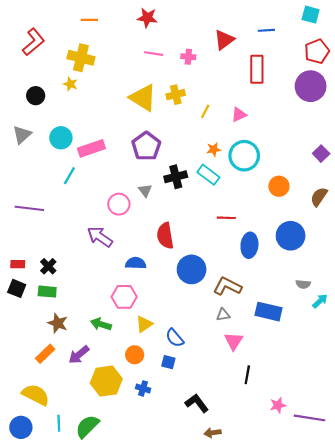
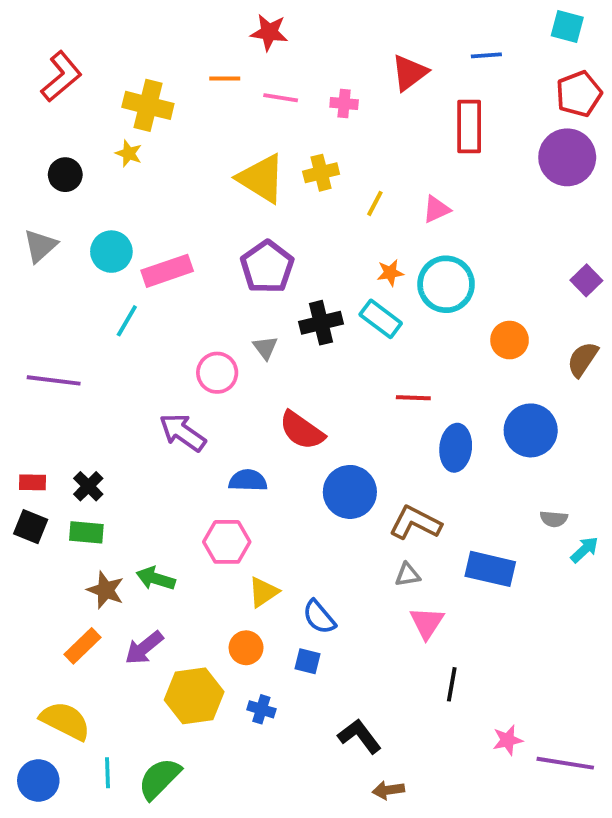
orange line: (89, 20) -> (225, 78), moved
red semicircle: (165, 236) -> (302, 430), turned -45
green arrow: (101, 324) -> (156, 579), moved

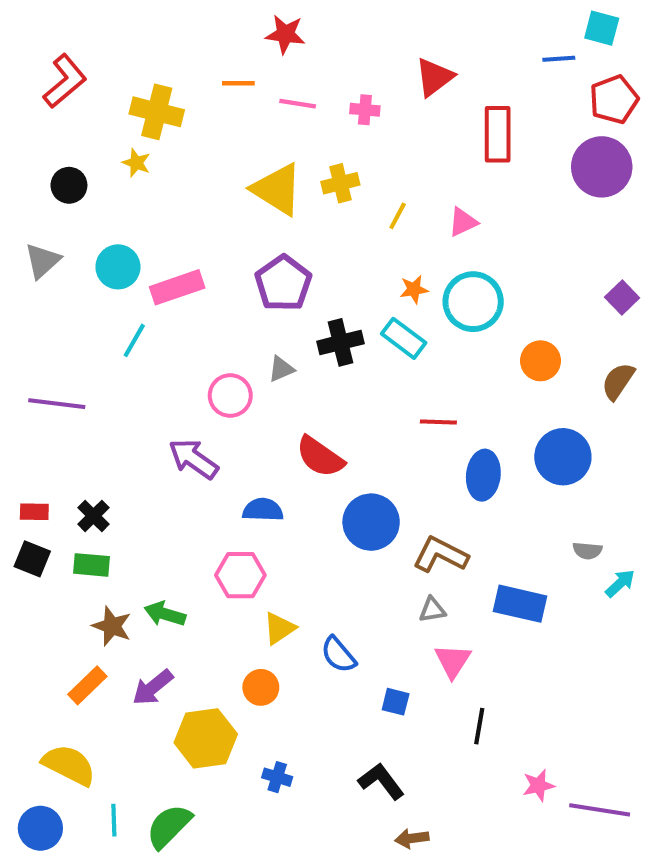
blue line: (486, 55) -> (559, 59), moved
gray triangle: (265, 348) -> (281, 369), turned 44
blue square: (308, 661) -> (396, 702), moved
blue cross: (261, 709) -> (277, 777), moved

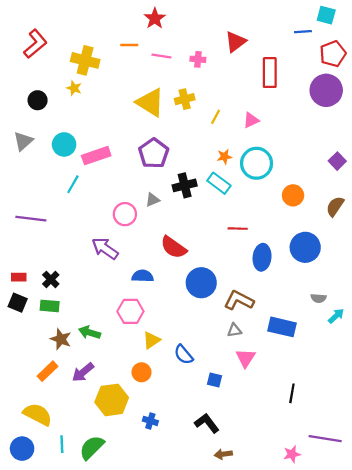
red star: (285, 34) -> (155, 18), turned 30
black line: (479, 726) -> (292, 393), moved
pink star: (538, 785) -> (292, 454), moved

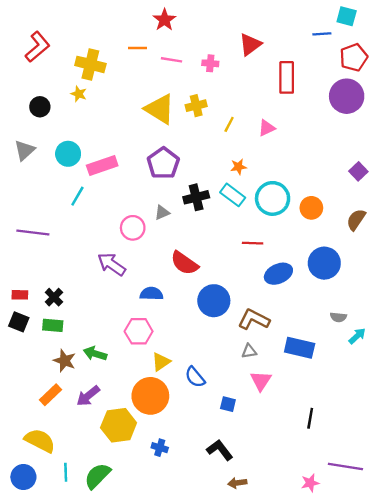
cyan circle: (257, 163) -> (273, 198), moved
blue ellipse: (262, 257) -> (278, 274), turned 60
orange circle: (142, 372) -> (150, 396), size x1.8

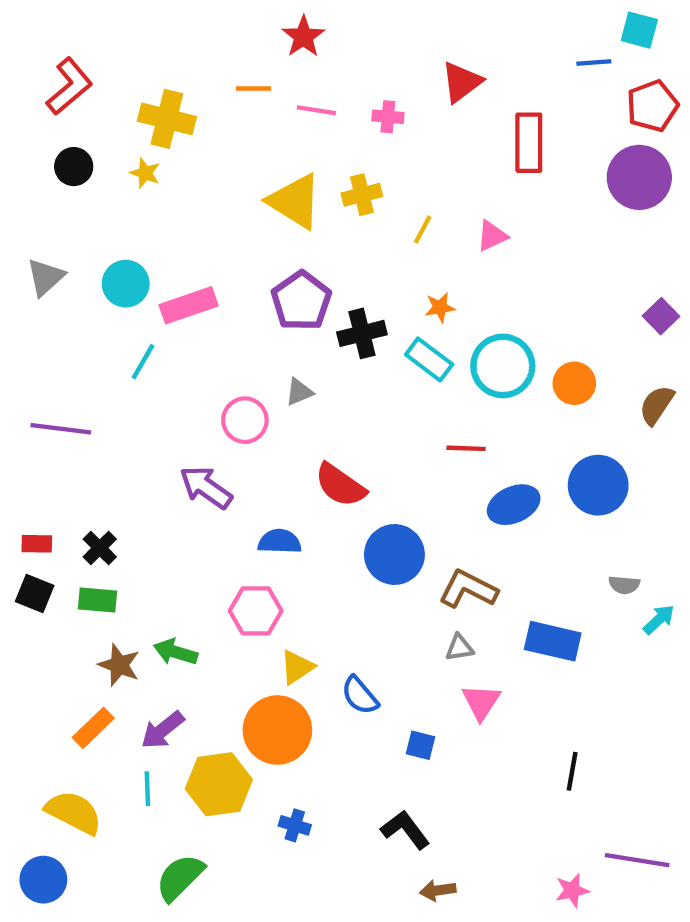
black circle: (40, 107) -> (74, 167), moved
black cross: (196, 197) -> (362, 333), moved
cyan line: (66, 472) -> (147, 789), moved

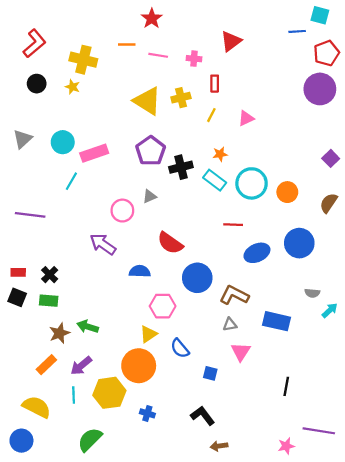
red rectangle: (529, 143) -> (215, 84), moved, size x0.6
pink hexagon: (256, 611) -> (163, 306), moved
brown star: (119, 665) -> (59, 333), turned 30

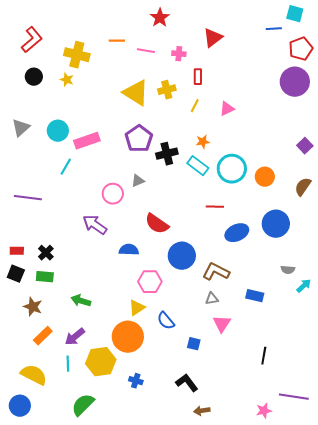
red star: (152, 18) -> (160, 18), moved
blue rectangle: (276, 321) -> (255, 296), size x0.7
brown star: (59, 333) -> (33, 307), moved, turned -30

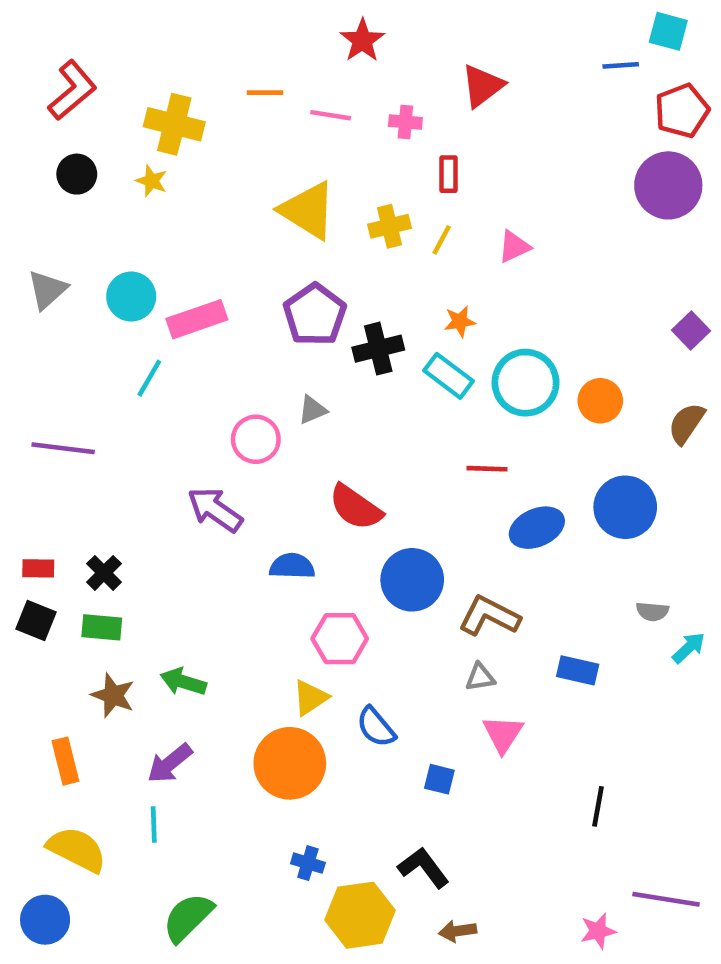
yellow cross: (167, 90) -> (390, 226), moved
brown star: (33, 307) -> (113, 695), moved
orange rectangle: (43, 336) -> (65, 761), moved, turned -60
yellow hexagon: (101, 362) -> (360, 915), moved

